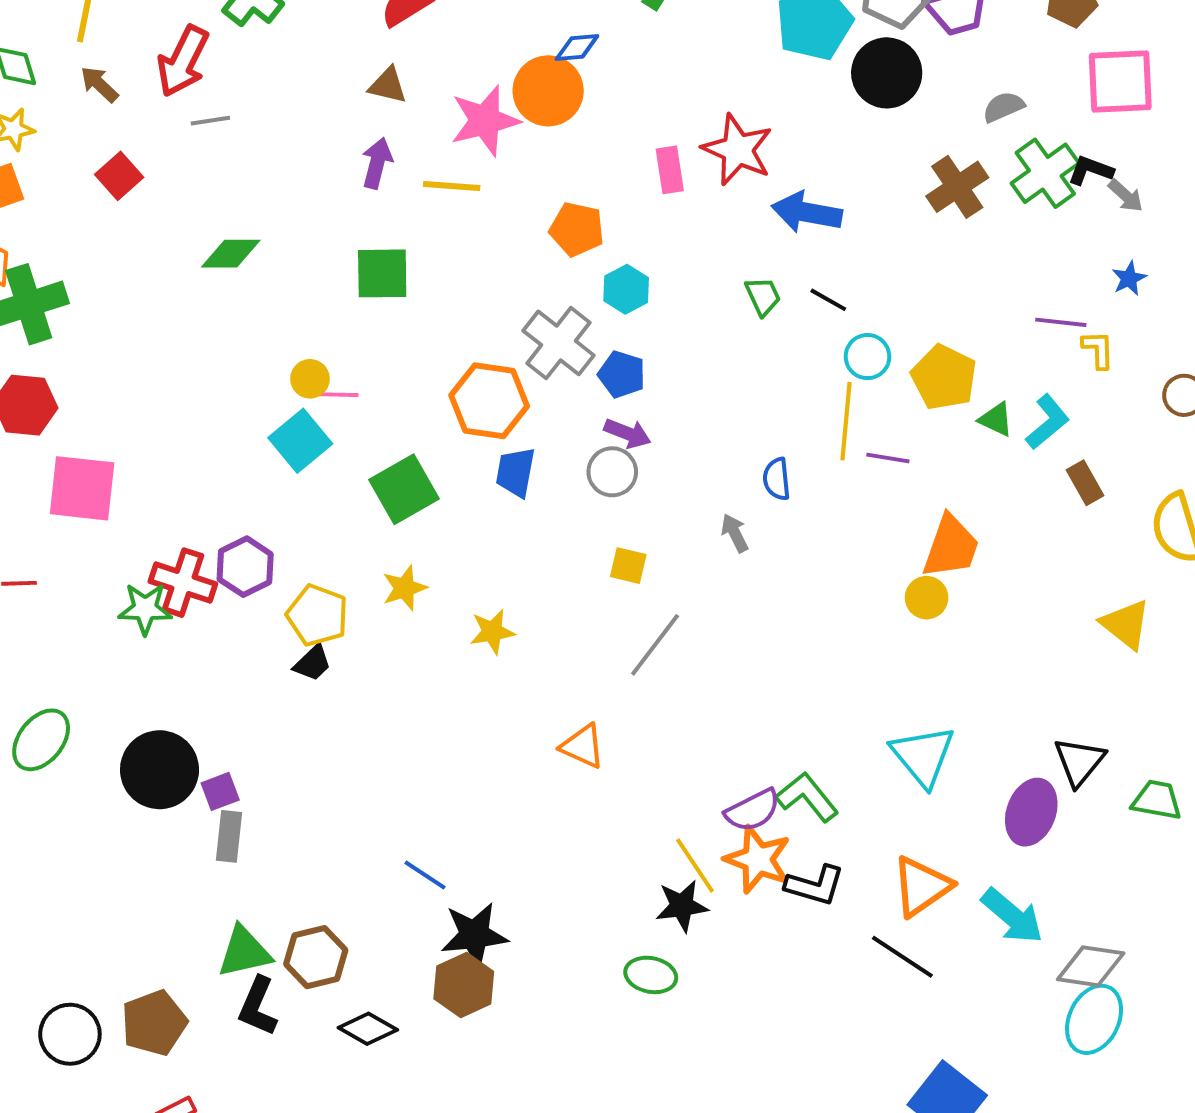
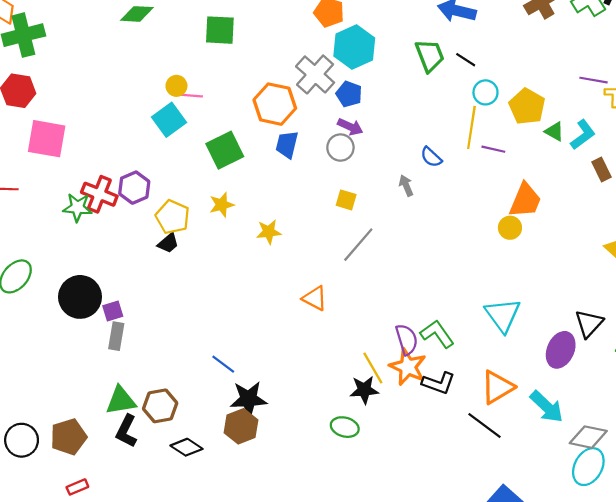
cyan hexagon: (626, 289) -> (354, 47), size x1.6
green trapezoid: (763, 296) -> (430, 55), size x1.5
blue semicircle: (777, 479) -> (431, 157), turned -45
purple semicircle: (753, 810) -> (407, 339), turned -84

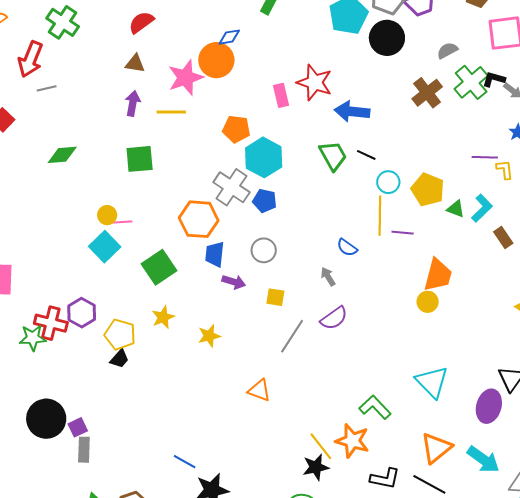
purple arrow: (350, 127) -> (234, 282), moved
purple semicircle: (407, 339) -> (334, 318), moved, turned 80
black L-shape: (438, 383) -> (385, 479), moved

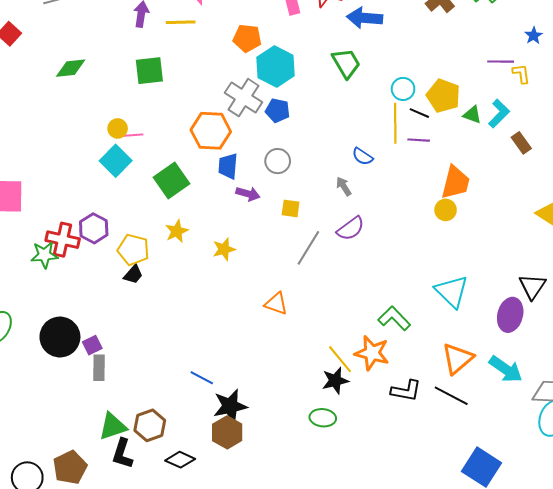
black line: (366, 155) -> (419, 113), moved

